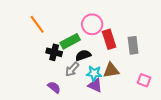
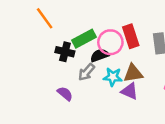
pink circle: (92, 24) -> (110, 42), moved
purple triangle: (95, 85) -> (130, 91), moved

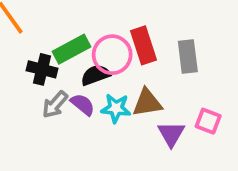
gray arrow: (86, 72) -> (55, 104), moved
purple triangle: (130, 91) -> (171, 134), moved, turned 36
purple semicircle: (65, 94) -> (83, 104), moved

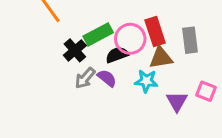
black cross: (42, 69) -> (75, 50), turned 35
brown triangle: (147, 103) -> (161, 58), moved
cyan star: (116, 108) -> (146, 81), moved

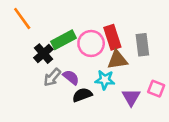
black semicircle: (117, 55) -> (82, 95), moved

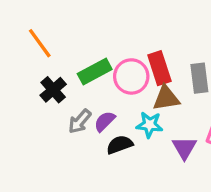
black cross: (43, 54) -> (53, 90), moved
purple semicircle: (71, 77) -> (105, 121), turned -84

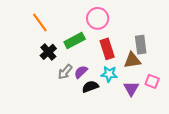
red rectangle: (159, 68) -> (107, 49), moved
pink circle: (131, 76) -> (98, 18), moved
brown triangle: (166, 98) -> (132, 60), moved

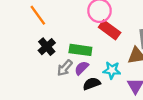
green rectangle: (75, 40) -> (80, 50), moved, turned 36
red rectangle: (107, 49) -> (110, 30), moved, turned -36

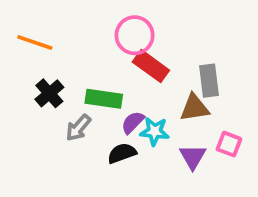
orange line: (38, 15) -> (35, 42), turned -35
purple semicircle: (82, 68) -> (133, 122), moved

